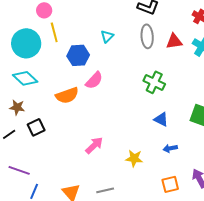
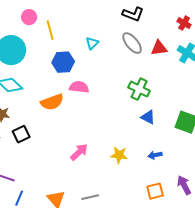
yellow line: (54, 32) -> (50, 30), moved
gray ellipse: (147, 36) -> (132, 43), turned -35
pink semicircle: (94, 80) -> (79, 87), turned -126
blue triangle: (161, 119) -> (148, 117), moved
yellow star: (134, 158) -> (119, 155), moved

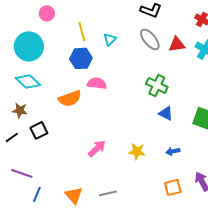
yellow line: (50, 30) -> (82, 31), moved

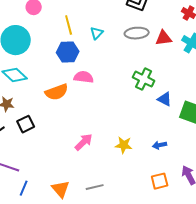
gray ellipse: (150, 39) -> (137, 33), turned -55
blue triangle: (166, 113) -> (165, 99), moved

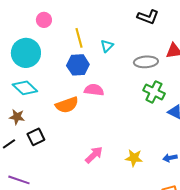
gray ellipse: (137, 33) -> (146, 62), moved

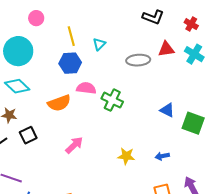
black L-shape: (148, 17) -> (153, 17), moved
green cross: (154, 92) -> (112, 100), moved
pink arrow: (94, 155) -> (74, 145), moved

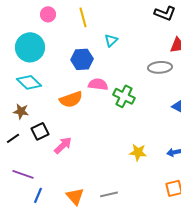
yellow line: (71, 36) -> (83, 17), moved
gray ellipse: (138, 60) -> (160, 67), moved
pink arrow: (74, 145) -> (63, 145), moved

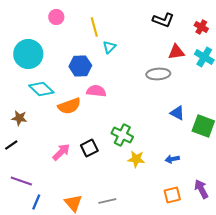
pink circle: (48, 14) -> (56, 17), moved
yellow line: (83, 17) -> (94, 27), moved
cyan diamond: (29, 82) -> (41, 89), moved
green cross: (124, 96) -> (122, 135), moved
black square: (40, 131) -> (89, 148), moved

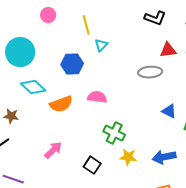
pink semicircle: (96, 91) -> (97, 97), moved
black square: (89, 148) -> (92, 165), moved, turned -30
blue arrow: (172, 159) -> (164, 157), size x1.6

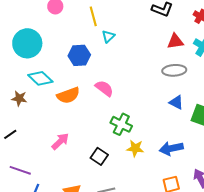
gray ellipse: (150, 72) -> (174, 70), moved
pink semicircle: (97, 97) -> (104, 88), turned 30
brown star: (11, 116) -> (19, 98), moved

